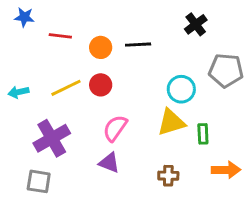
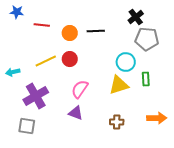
gray pentagon: (226, 70) -> (147, 39), moved
cyan arrow: (19, 92) -> (13, 72), moved
green rectangle: (203, 134) -> (146, 79), moved

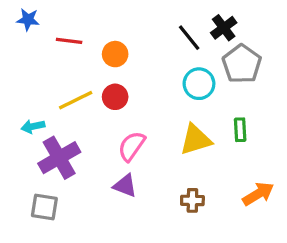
black line: (96, 31) -> (189, 38), moved, turned 54
gray pentagon: (147, 39) -> (242, 64), turned 30
cyan circle: (126, 62) -> (199, 84), moved
cyan arrow: (13, 72) -> (33, 126), moved
orange arrow: (157, 118) -> (258, 194), turned -30

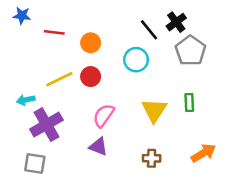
cyan circle: (199, 84) -> (136, 60), moved
yellow triangle: (196, 140) -> (154, 110), turned -40

